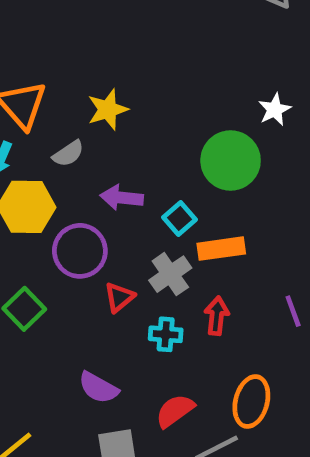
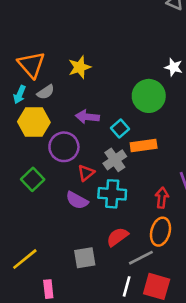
white star: (275, 110) -> (174, 67), turned -30
gray semicircle: (68, 154) -> (46, 92), moved
red arrow: (217, 316) -> (162, 198), moved
cyan cross: (166, 334) -> (112, 194), size x1.5
purple semicircle: (98, 388) -> (77, 200), moved

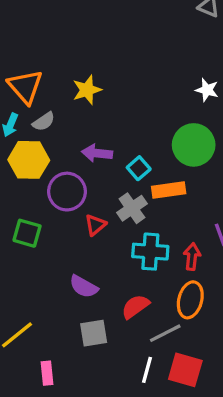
green circle: (149, 96) -> (194, 145), moved
green square: (33, 179) -> (27, 233), turned -30
cyan cross: (112, 194) -> (150, 252), moved
purple semicircle: (77, 200) -> (84, 287), moved

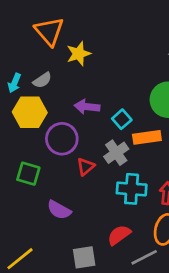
orange triangle: (25, 87) -> (49, 31), moved
purple semicircle: (84, 287) -> (59, 210), moved

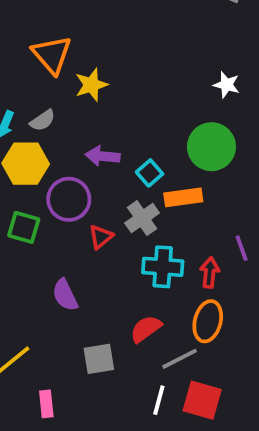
green square: (28, 174) -> (24, 227), moved
purple semicircle: (59, 210) -> (65, 295), turned 35

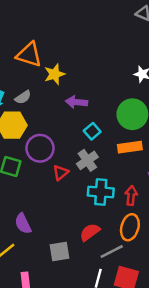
orange triangle: (52, 55) -> (29, 55), turned -32
purple arrow: (103, 156) -> (76, 102), moved
orange rectangle: (183, 197) -> (130, 147), moved
purple semicircle: (65, 295) -> (23, 224), moved

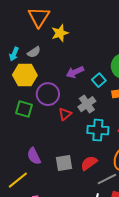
orange triangle: (29, 55) -> (39, 17), turned 45
purple arrow: (76, 102) -> (75, 72), moved, turned -30
cyan square: (92, 131) -> (99, 80), moved
gray square: (59, 252) -> (64, 163), moved

